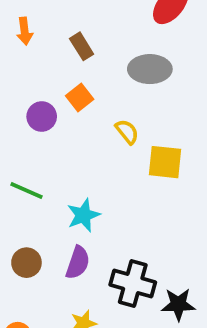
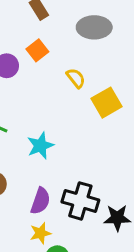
yellow square: (165, 162) -> (106, 103), turned -36
purple semicircle: (78, 263) -> (40, 201), moved

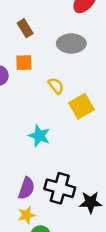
orange square: (37, 50) -> (24, 63), turned 36
cyan star: (40, 146) -> (39, 136), moved, turned -30

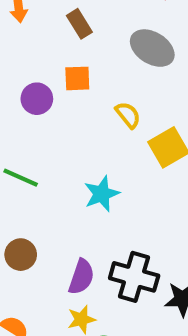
gray ellipse: (71, 44) -> (152, 48), turned 32
cyan star: (39, 136) -> (102, 194), turned 30

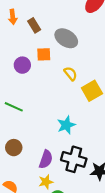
brown rectangle: (79, 24) -> (34, 25), moved
gray ellipse: (152, 48) -> (66, 38), moved
cyan star: (102, 194) -> (66, 125), moved

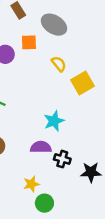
purple semicircle: (46, 159) -> (41, 147), moved, turned -108
black cross: (74, 159) -> (62, 159), size x0.6

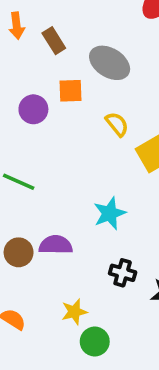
purple semicircle: (41, 147) -> (56, 245), moved

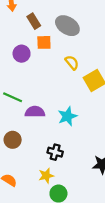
brown rectangle: (54, 41) -> (34, 21), moved
purple semicircle: (56, 245) -> (35, 112), moved
black cross: (123, 273) -> (55, 152), moved

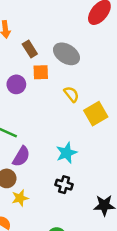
purple semicircle: (35, 112) -> (21, 156), moved, turned 120
black cross: (55, 152) -> (64, 185), moved
yellow star: (46, 176) -> (20, 198), moved

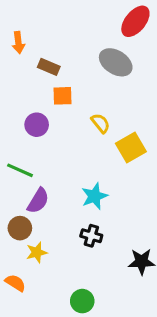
brown rectangle: (30, 49) -> (49, 67), turned -35
gray ellipse: (66, 54) -> (116, 62), moved
purple circle: (16, 84) -> (37, 125), moved

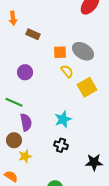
gray ellipse: (116, 62) -> (83, 51), moved
orange square: (62, 96) -> (60, 52), moved
purple semicircle: (38, 201) -> (26, 122), turned -42

